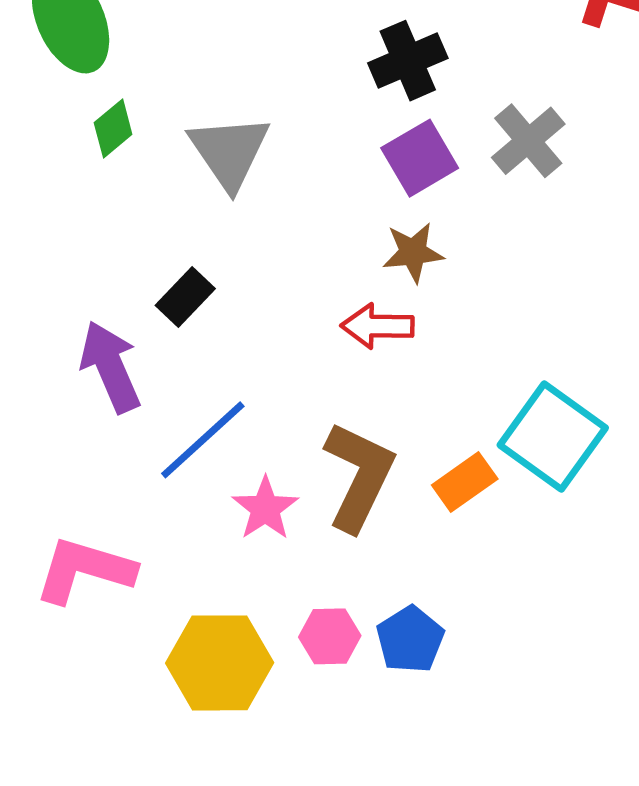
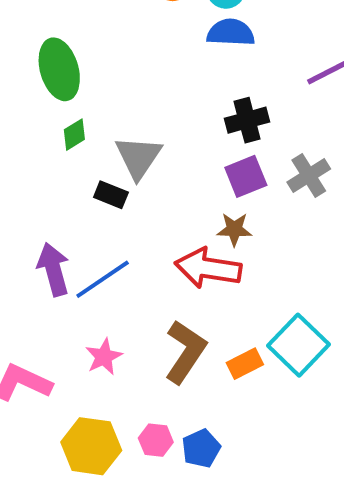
black rectangle: (185, 297) -> (111, 195), moved, turned 60
red arrow: (377, 326) -> (208, 268), size x1.6
blue line: (203, 440) -> (103, 279), moved
pink star: (265, 508) -> (104, 357), moved

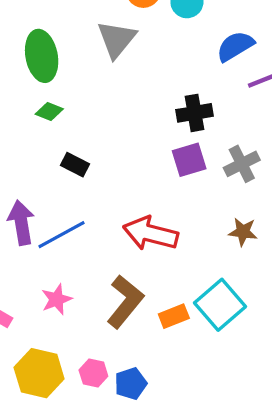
blue semicircle: (231, 33) -> (235, 46), moved, turned -39
green diamond: (74, 135) -> (49, 112), turned 48
gray triangle: (138, 157) -> (116, 39), moved
brown star: (234, 229) -> (243, 232), moved

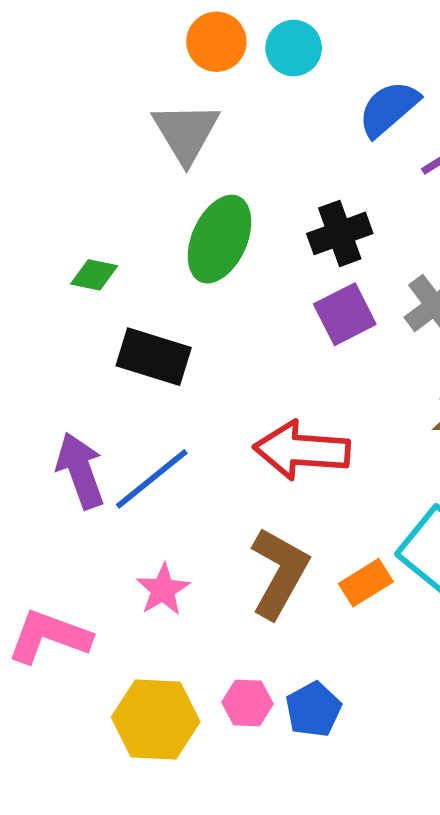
green ellipse: (42, 56) -> (220, 239), moved, turned 45
black rectangle: (75, 165) -> (154, 357), size x1.5

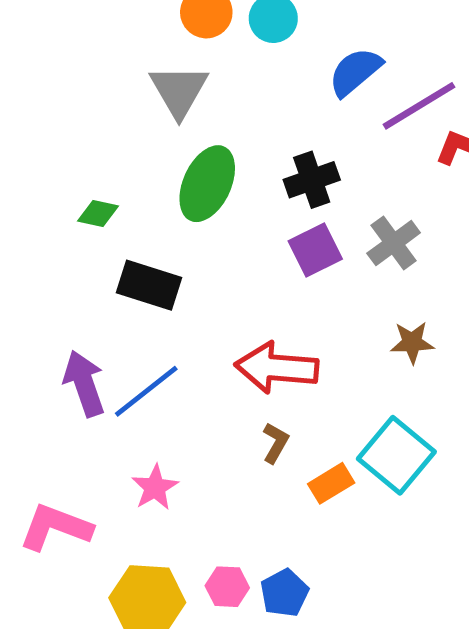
brown L-shape: (279, 573) -> (275, 443), moved, size x0.5

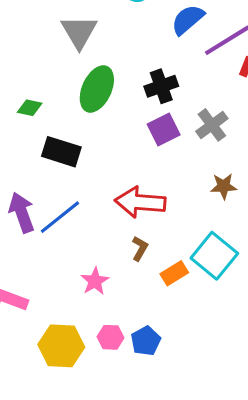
pink star: (155, 488) -> (95, 281), moved

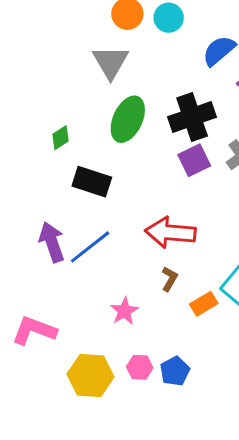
black cross: (161, 86) -> (192, 117), size x1.4
green diamond: (30, 108) -> (61, 138), turned -45

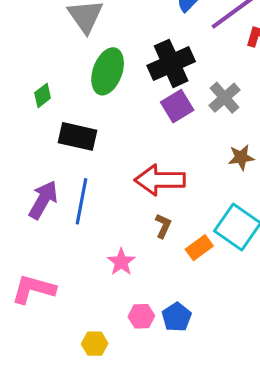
purple arrow: (52, 242) -> (43, 200), turned 54
blue line: (90, 247) -> (81, 201), turned -36
yellow hexagon: (90, 375) -> (95, 344), moved, size x0.6

